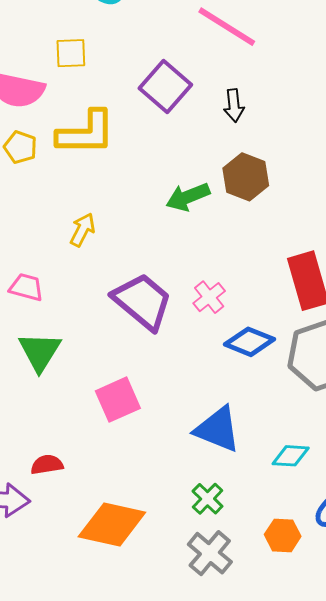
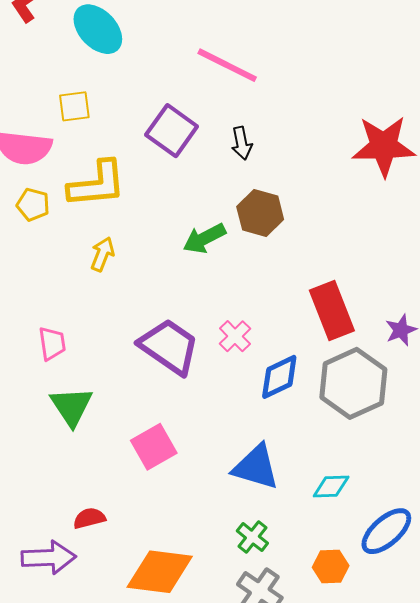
yellow arrow: (83, 230) -> (102, 254), moved
pink trapezoid: (26, 287) -> (52, 343), turned 72
blue diamond: (249, 342) -> (279, 377), turned -42

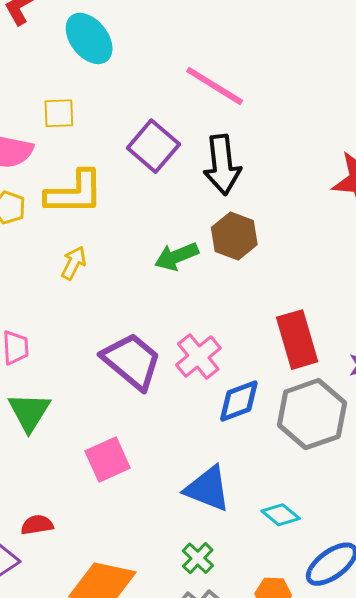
black arrow: (242, 143) -> (222, 165), size x1.8
pink cross: (235, 336) -> (198, 357), size x1.4
cyan diamond: (331, 487) -> (281, 515), turned 36

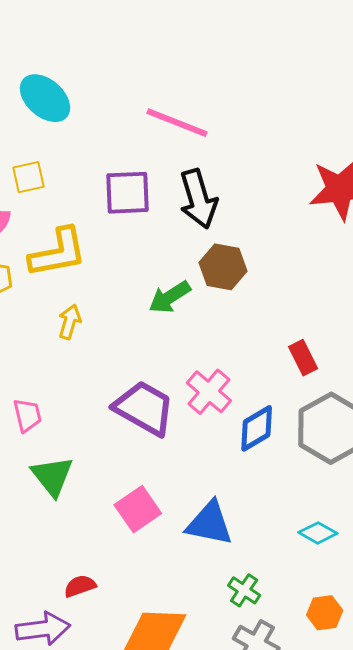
purple square: (153, 146) -> (127, 193), turned -33
red rectangle: (297, 340) -> (303, 358), size x0.6
blue triangle: (208, 489) -> (210, 523), moved

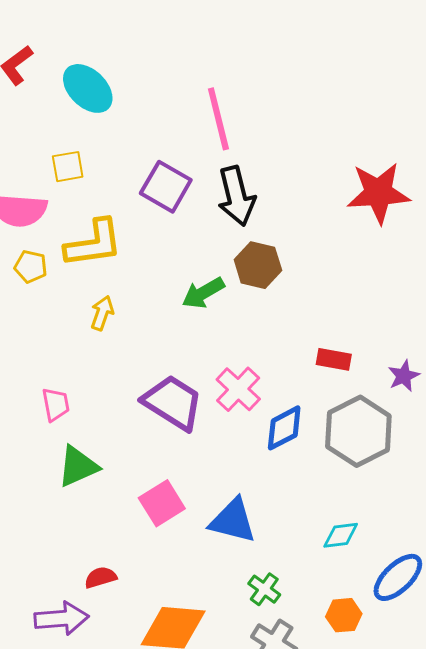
pink line: (177, 123) -> (218, 119), turned 52
purple square: (127, 193) -> (166, 187), turned 30
red rectangle: (303, 358) -> (334, 359), turned -56
green triangle: (52, 476) -> (78, 466), turned 42
cyan diamond: (318, 533) -> (341, 535), turned -39

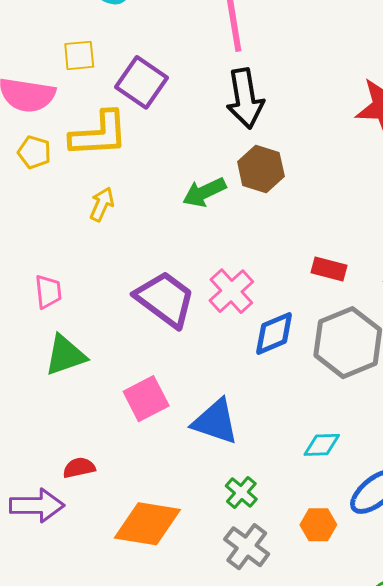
purple square: (166, 187) -> (141, 82), moved

